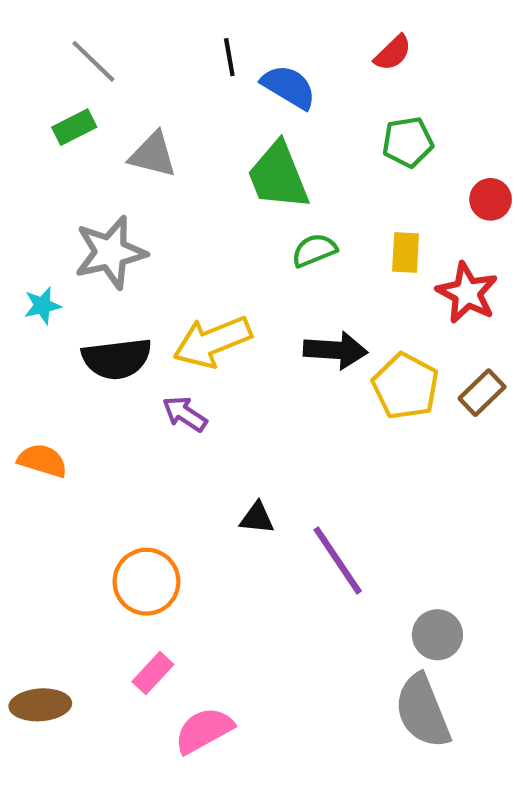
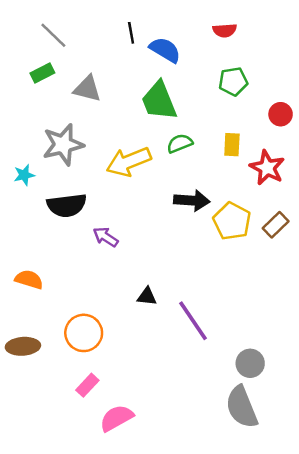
red semicircle: (393, 53) -> (225, 30), turned 40
yellow arrow: (212, 342) -> (129, 162), moved
orange semicircle: (42, 461) -> (29, 279), moved
brown ellipse: (40, 705) -> (23, 346), moved

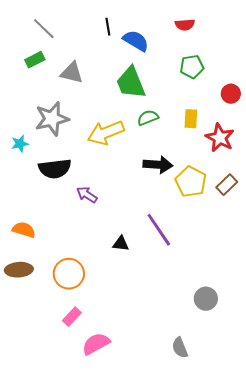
purple line: (193, 321) -> (159, 230), moved
brown ellipse: (23, 346) -> (19, 270), moved
gray semicircle: (242, 407) -> (180, 348), moved, size x0.6

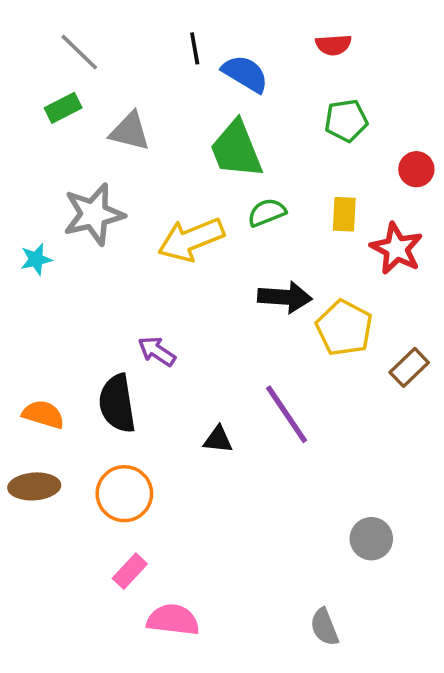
black semicircle: (55, 169) -> (117, 404), moved, turned 88
brown rectangle: (227, 185) -> (409, 367), moved
pink semicircle: (96, 344) -> (173, 620), turned 36

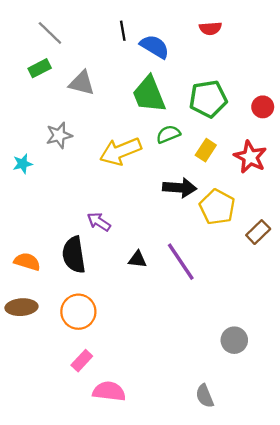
green pentagon: (346, 121) -> (208, 99), moved, size x1.4
gray star: (94, 214) -> (59, 135), size x0.7
yellow rectangle: (344, 214) -> (206, 150), moved, turned 30
black triangle: (218, 440) -> (138, 259), moved

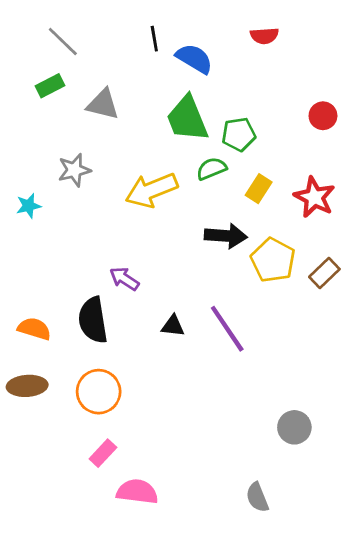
green pentagon: (208, 99) -> (239, 134), moved, size x0.7
red circle: (263, 107) -> (323, 116), moved
brown rectangle: (258, 232) -> (324, 273), moved

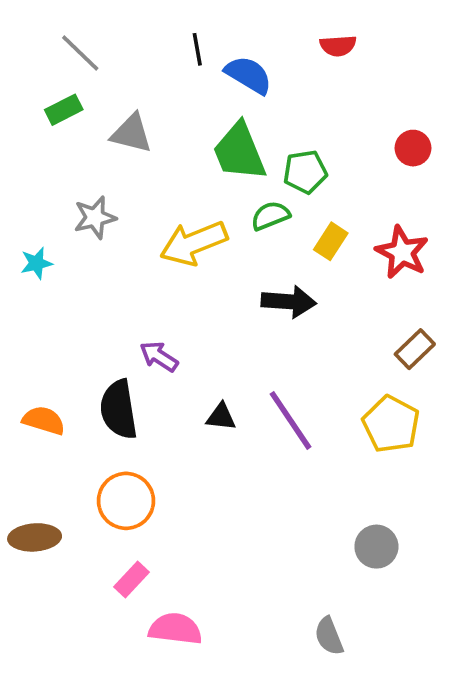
yellow pentagon: (273, 260) -> (391, 424), moved
brown ellipse: (27, 386) -> (35, 537), moved

